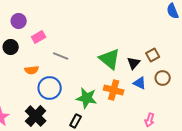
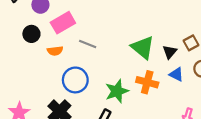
pink rectangle: (39, 37) -> (63, 23), size x1.5
orange semicircle: (32, 70) -> (55, 51), moved
green star: (87, 98) -> (117, 91), turned -30

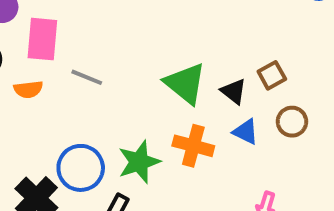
pink rectangle: (63, 23) -> (42, 39), turned -55
black triangle: (170, 52) -> (234, 91), turned -32
blue circle: (75, 80) -> (81, 168), moved

